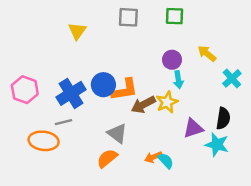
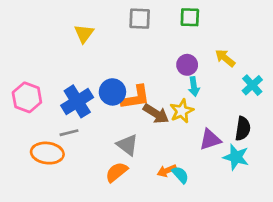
brown arrow: (143, 105) -> (156, 114), turned -120

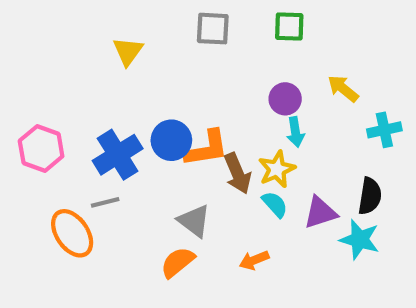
cyan cross: (252, 85) -> (384, 130), turned 30
brown arrow: (156, 114) -> (238, 173), turned 35
orange ellipse: (47, 153) -> (72, 233), turned 48
cyan semicircle: (180, 175) -> (275, 204), moved

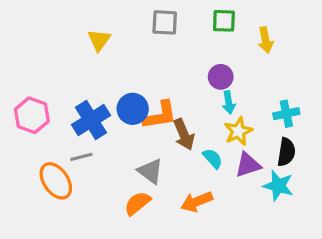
yellow arrow: (343, 89) -> (266, 40), moved, turned -140
cyan cross: (384, 130) -> (286, 114), moved
yellow star: (277, 169) -> (238, 131), moved
orange arrow: (254, 260) -> (197, 202), size x1.4

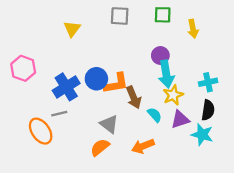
cyan arrow: (229, 102) -> (166, 74), size x1.6
pink hexagon: (32, 115) -> (23, 68), moved

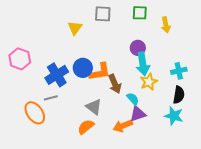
yellow triangle: (72, 29) -> (75, 28), moved
purple triangle: (180, 119) -> (138, 114), moved

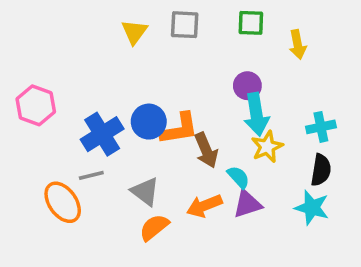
yellow triangle: (75, 28) -> (134, 32), moved
gray triangle: (94, 107) -> (145, 191), moved
orange arrow: (123, 126) -> (204, 206), moved

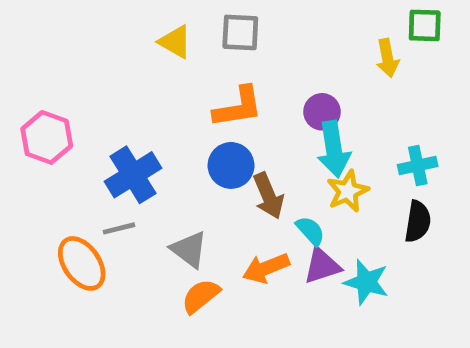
green square: (251, 23) -> (425, 25), moved
yellow triangle: (134, 32) -> (175, 42), turned -36
blue circle: (149, 122) -> (231, 165), moved
orange L-shape: (179, 129) -> (238, 107), moved
cyan star: (312, 208) -> (366, 282), moved

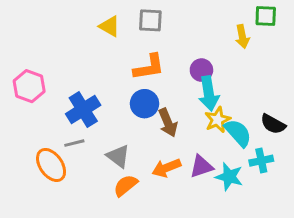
cyan cross: (418, 165) -> (261, 161), moved
black semicircle: (418, 221) -> (273, 124), moved, turned 110
cyan semicircle: (310, 231) -> (238, 133), moved, size x1.5

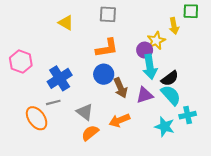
yellow triangle: (109, 26) -> (66, 23), moved
yellow star: (218, 120) -> (156, 41), moved
black semicircle: (273, 124) -> (170, 78), moved, turned -66
purple triangle: (201, 166) -> (145, 95), moved

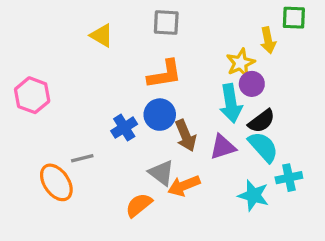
purple circle: (145, 50) -> (252, 84), moved
blue cross: (60, 78) -> (124, 128), moved, size x0.7
gray triangle: (85, 112) -> (161, 173), moved

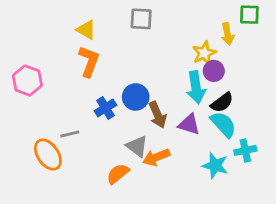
orange L-shape: (165, 74) -> (89, 61), moved, turned -60
purple triangle: (223, 147) -> (189, 124), turned 35

